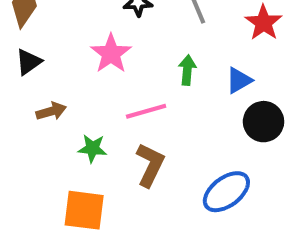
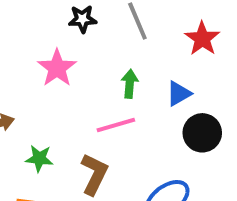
pink line: (146, 111) -> (116, 125), moved

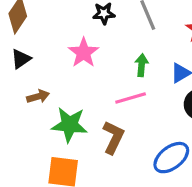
green star: (39, 158) -> (69, 125), size x1.6

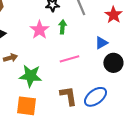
green arrow: (142, 65) -> (62, 27), moved
brown L-shape: (113, 137) -> (68, 96), moved, turned -35

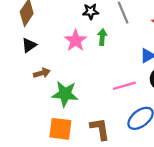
pink line: (69, 59) -> (124, 86), moved
brown L-shape: (68, 96) -> (100, 129), moved

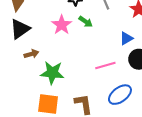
green arrow: (102, 37) -> (86, 22), turned 120
black triangle: (29, 45) -> (20, 29), size x1.5

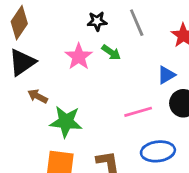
brown arrow: (31, 54) -> (38, 96), turned -136
blue ellipse: (120, 95) -> (158, 151), turned 30

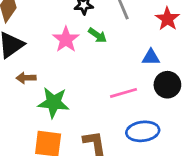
blue triangle: (166, 75) -> (151, 57), turned 30
brown arrow: (38, 96) -> (26, 78), turned -30

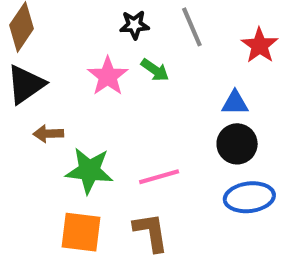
black circle: (167, 85) -> (237, 144), moved
pink line: (124, 93) -> (159, 177), moved
blue ellipse: (143, 131) -> (249, 197), moved

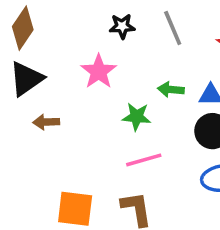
green arrow: (155, 70) -> (171, 89), moved, turned 150
green star: (89, 171) -> (137, 117), moved, size x0.7

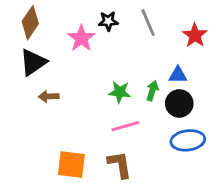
pink star: (99, 71) -> (81, 38), moved
green arrow: (171, 89) -> (152, 91), moved, turned 102

